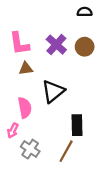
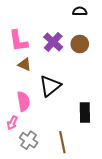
brown triangle: (26, 68) -> (25, 64), turned 32
black rectangle: (77, 125) -> (85, 113), moved
brown line: (66, 151) -> (62, 142), turned -40

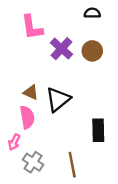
pink L-shape: (18, 41) -> (32, 27), moved
brown triangle: (25, 64) -> (31, 92), moved

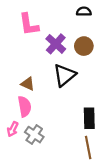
black triangle: (58, 99) -> (64, 75), moved
gray cross: (33, 162) -> (34, 135), moved
brown line: (72, 165) -> (88, 147), moved

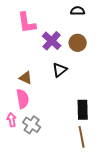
black triangle: (64, 75) -> (60, 70), size x0.7
pink arrow: (13, 129) -> (12, 120), turned 144

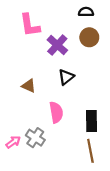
brown circle: (78, 43) -> (89, 37), moved
pink semicircle: (23, 99) -> (56, 112), moved
pink arrow: (12, 120) -> (13, 142), moved, turned 64

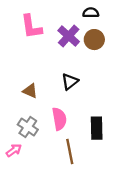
purple cross: (57, 45) -> (69, 36), moved
gray cross: (35, 138) -> (28, 127), moved
brown line: (90, 151) -> (70, 152), moved

